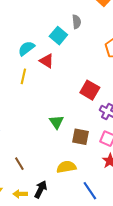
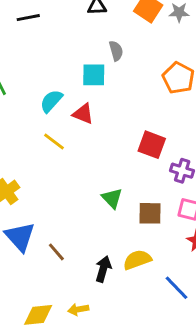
cyan square: (58, 36) -> (94, 75), turned -30
yellow line: (23, 76) -> (54, 142), turned -56
brown line: (19, 164) -> (56, 252), moved
black arrow: (41, 189) -> (103, 269), moved

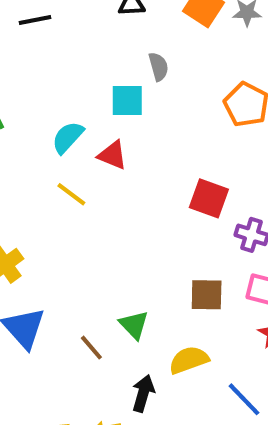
green triangle: (112, 198) -> (134, 325), moved
brown line: (56, 252) -> (91, 348), moved
black arrow: (103, 269) -> (143, 393), moved

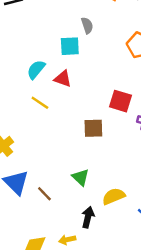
brown square: (207, 295) -> (93, 128), moved
brown line: (91, 348) -> (44, 194), moved

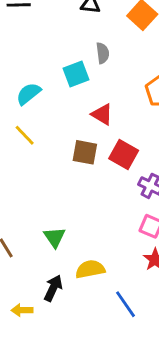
cyan square: (70, 46) -> (76, 74), turned -30
red triangle: (63, 79) -> (102, 114), moved
brown square: (93, 128) -> (85, 152), moved

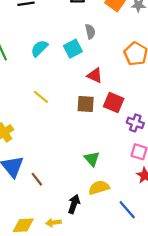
cyan semicircle: (28, 94) -> (39, 48), moved
green triangle: (55, 237) -> (92, 159), moved

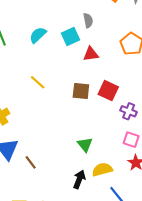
red triangle: (95, 75) -> (91, 54), moved, turned -35
yellow semicircle: (99, 188) -> (102, 170), moved
black arrow: (74, 204) -> (79, 179), moved

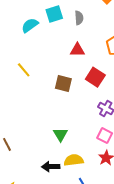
cyan square: (70, 37) -> (54, 14), moved
red square: (108, 91) -> (95, 77), moved
black arrow: (79, 179) -> (51, 167), turned -120

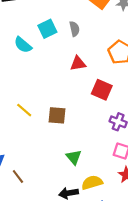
cyan semicircle: (30, 25) -> (23, 45), turned -96
yellow line: (24, 70) -> (24, 110), moved
brown square: (63, 83) -> (57, 115), moved

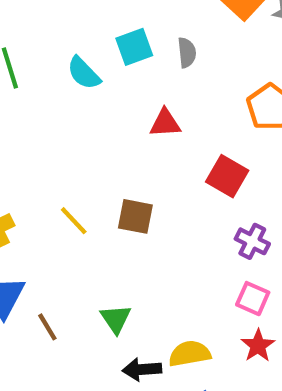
red triangle: (78, 63) -> (165, 123), moved
yellow line: (24, 110) -> (74, 221), moved
green triangle: (74, 157) -> (116, 319), moved

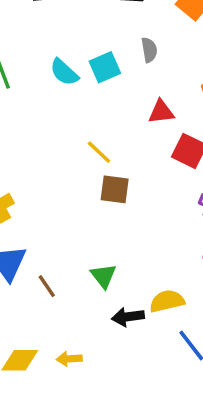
cyan square: (134, 47) -> (105, 67), moved
red triangle: (165, 123) -> (161, 112), moved
yellow line: (74, 221) -> (99, 152), moved

